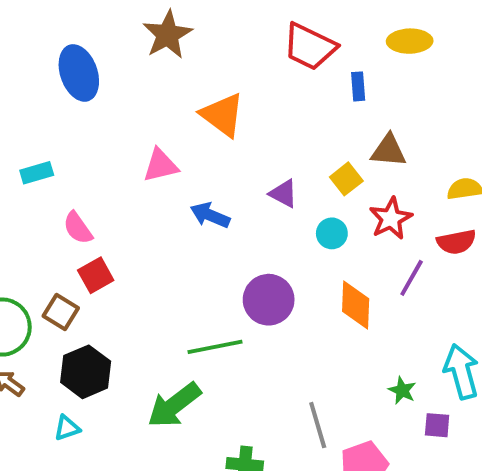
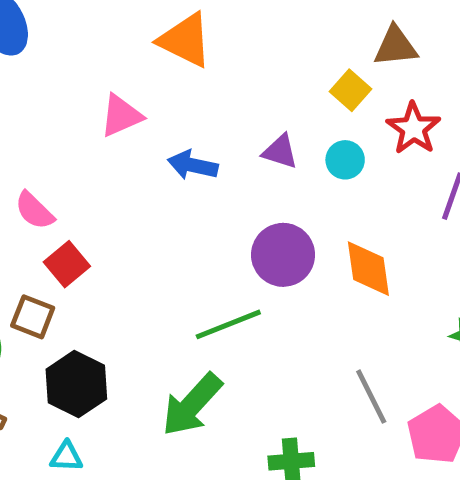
purple triangle: (283, 194) -> (280, 152), moved
orange diamond: (356, 305) -> (368, 269), moved
cyan triangle: (67, 428) -> (66, 457), turned 32

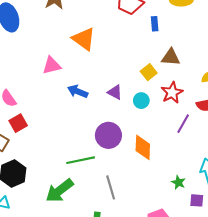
gray line: (371, 397) -> (111, 187), moved

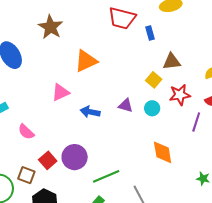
orange triangle: (84, 39) -> (86, 61), turned -50
red star: (172, 93) -> (180, 95), turned 30
red square: (18, 123) -> (48, 160), moved
purple circle: (108, 135) -> (75, 157), moved

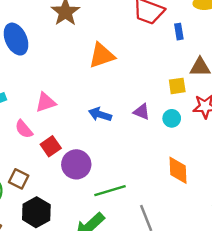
yellow square: (154, 80) -> (177, 86), turned 35
pink triangle: (61, 92) -> (46, 102), moved
red square: (48, 160) -> (51, 146), moved

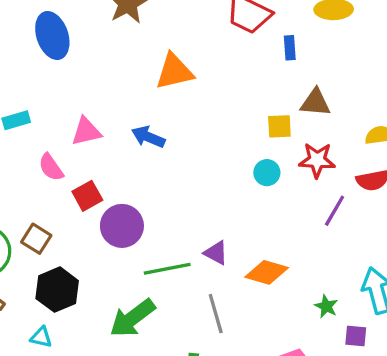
purple triangle: (142, 112) -> (216, 253), moved
blue arrow: (100, 114) -> (148, 137), moved
orange diamond: (178, 170) -> (267, 272), moved, turned -76

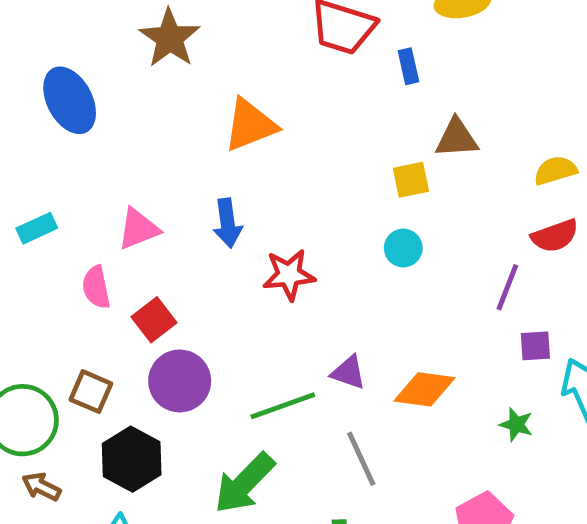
blue arrow: (148, 137) -> (228, 223), turned -112
red star: (317, 160) -> (289, 275), moved
pink semicircle: (51, 167) -> (96, 287), turned 32
purple circle: (122, 226) -> (180, 381), moved
purple square: (356, 336) -> (535, 346), moved

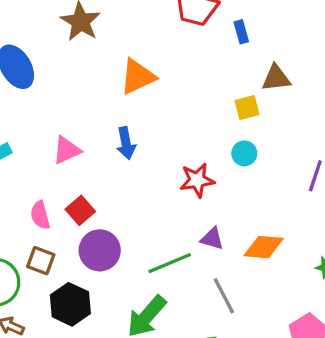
red star: (289, 275) -> (197, 180), moved
pink semicircle: (96, 287) -> (40, 215), moved

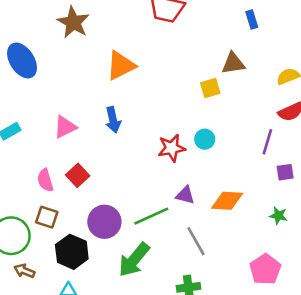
blue rectangle: (241, 32) -> (252, 20), moved
cyan circle: (244, 153) -> (205, 139), moved
purple circle: (100, 250) -> (104, 222), moved

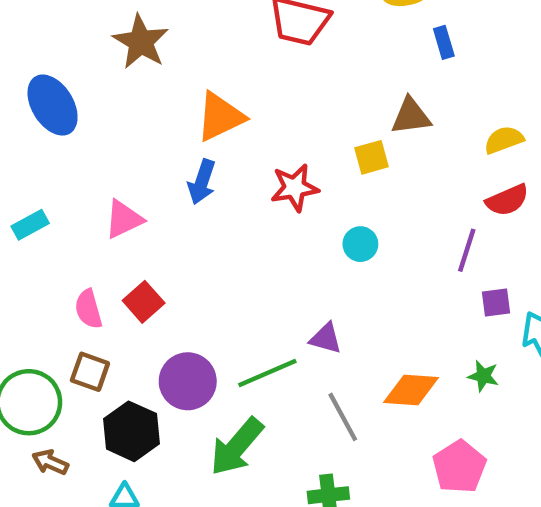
blue arrow: (113, 120) -> (202, 182), moved, turned 30
red star: (172, 148) -> (295, 188), moved
orange diamond: (227, 201) -> (411, 390), moved

